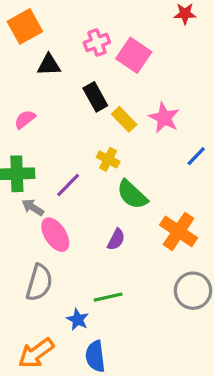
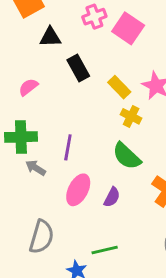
black rectangle: (95, 97) -> (78, 68), moved
yellow cross: (108, 159) -> (131, 116), moved
purple line: (68, 185) -> (68, 147), turned -35
pink ellipse: (55, 235) -> (78, 190), moved, turned 60

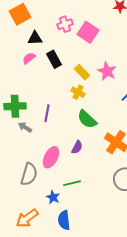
pink semicircle: (28, 87) -> (29, 58), moved
yellow cross: (131, 116) -> (78, 92), moved
pink ellipse: (78, 190) -> (51, 157), moved

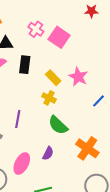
pink cross: (65, 24) -> (36, 29), turned -35
black rectangle: (54, 59) -> (25, 65), turned 36

